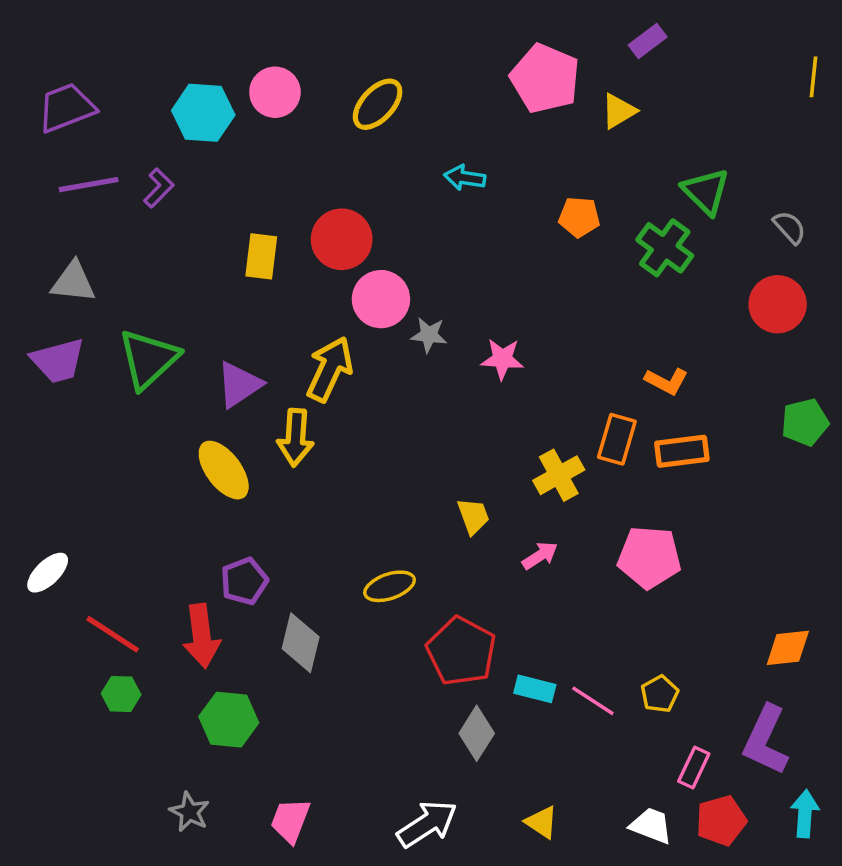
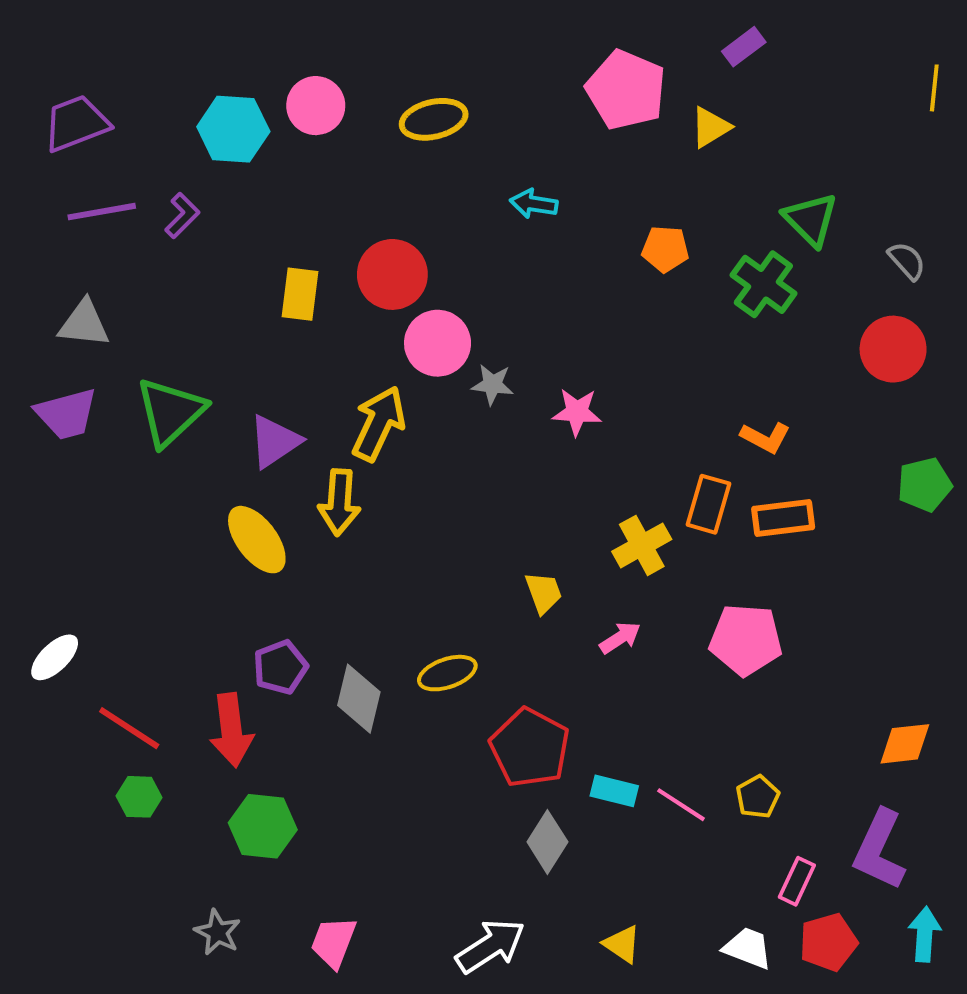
yellow ellipse: (378, 104) -> (434, 119), turned 34
gray diamond: (301, 643) -> (359, 699), moved

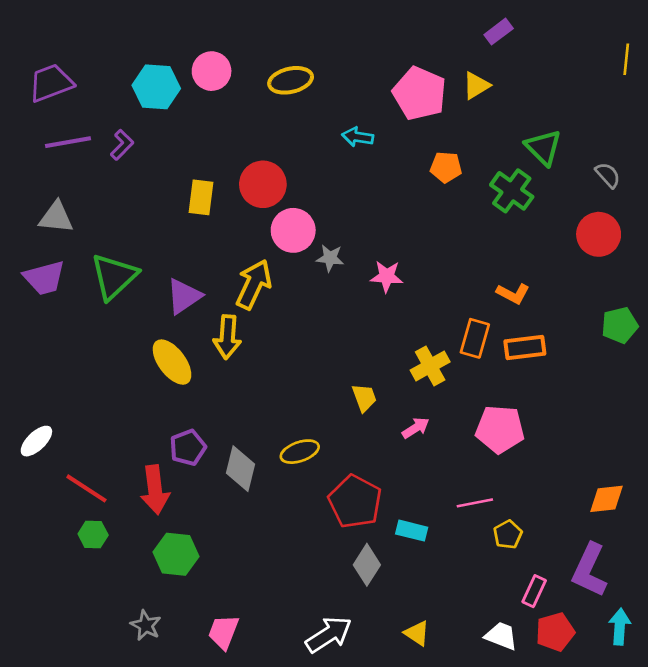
pink pentagon: (626, 90) -> (420, 93), moved
pink line: (681, 805) -> (475, 503), moved, turned -44

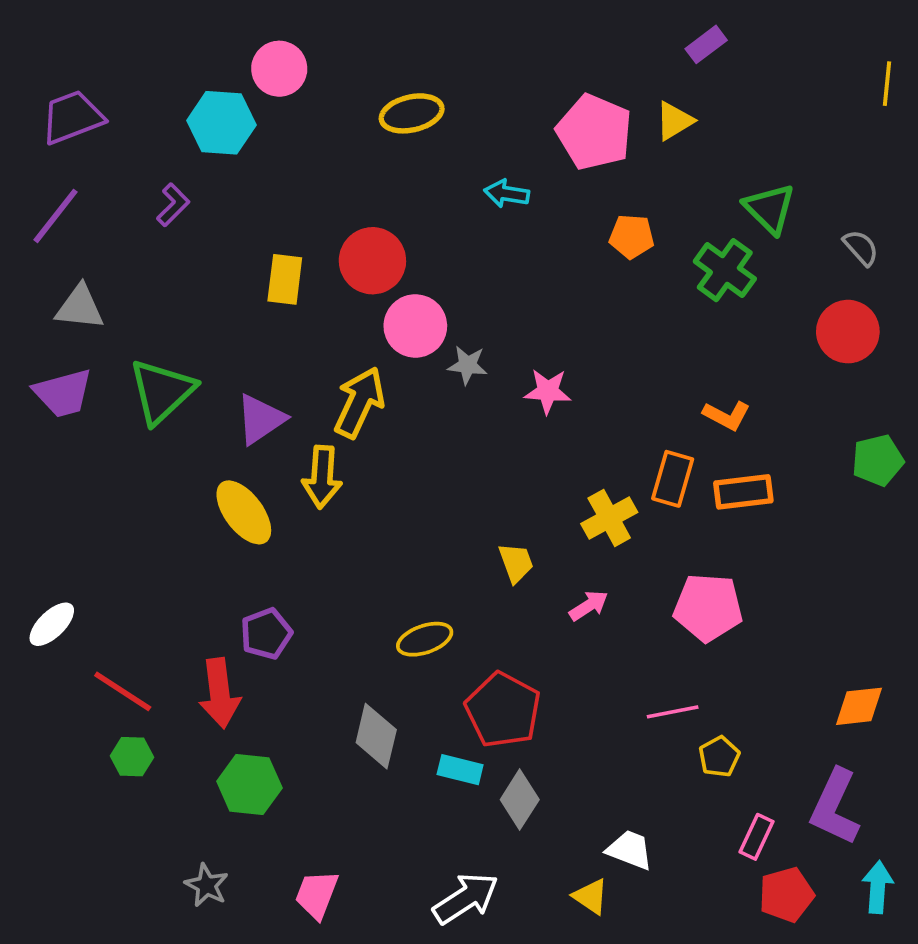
pink circle: (212, 71) -> (279, 69), moved
purple line: (68, 142) -> (56, 216), moved, turned -42
gray diamond: (241, 469) -> (376, 736), moved
cyan rectangle: (412, 531) -> (460, 770), moved
white trapezoid: (501, 636) -> (630, 850), moved

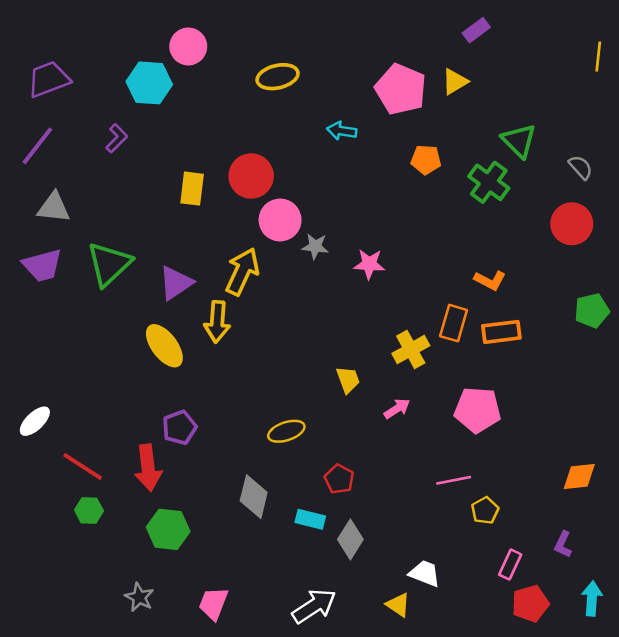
red pentagon: (503, 710) -> (339, 479), size x0.6
purple L-shape: (835, 807) -> (563, 544), size x0.5

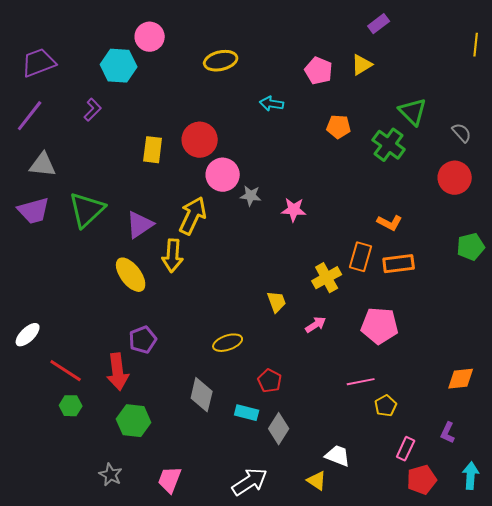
pink pentagon: (401, 89) -> (319, 71), size x0.7

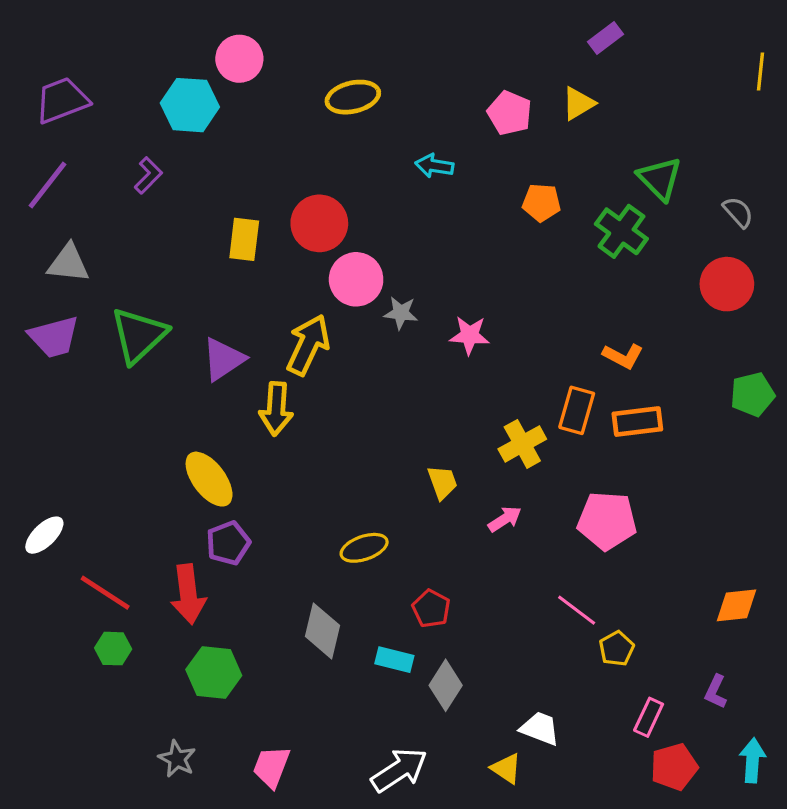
yellow ellipse: (131, 275) -> (209, 479), moved
pink line: (361, 382) -> (577, 610), turned 48

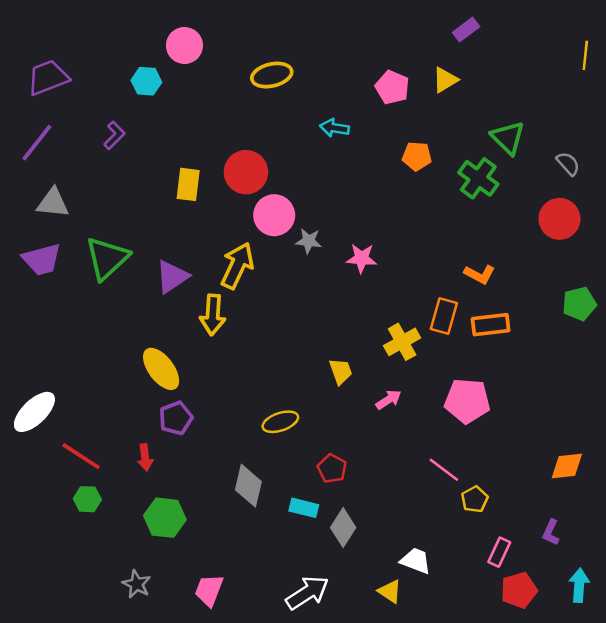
cyan hexagon: (190, 105) -> (146, 81), size x0.7
white ellipse: (44, 535) -> (34, 412), size x1.4
red arrow: (188, 594) -> (145, 457), size x0.6

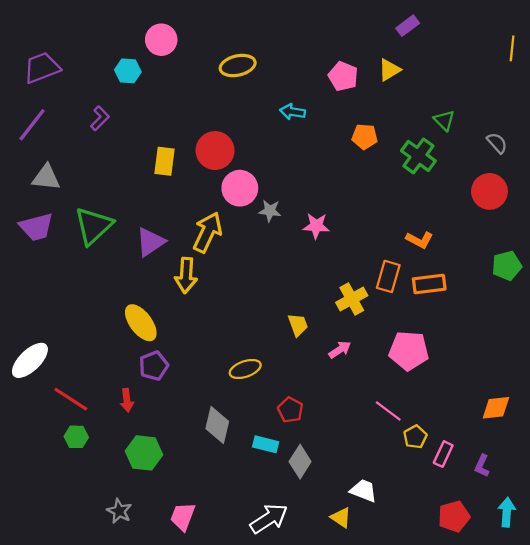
green triangle: (508, 138) -> (444, 120), size x0.7
pink rectangle: (499, 552) -> (443, 454), moved

